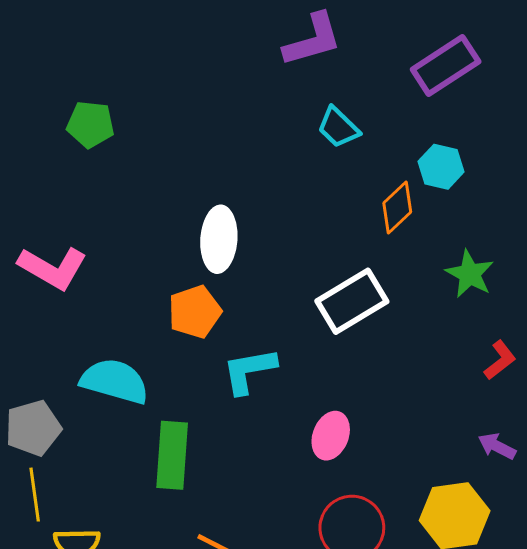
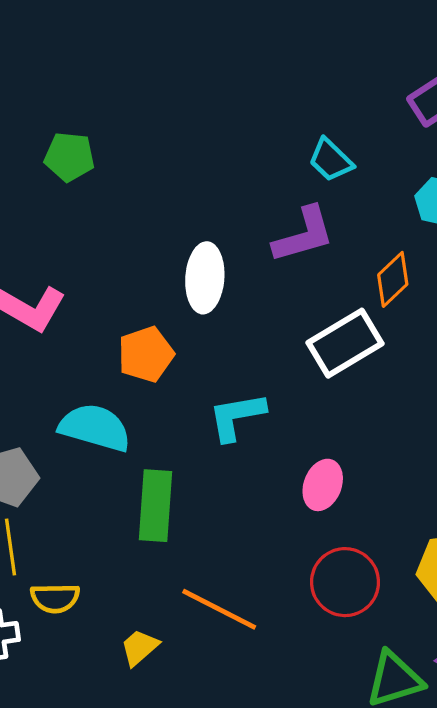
purple L-shape: (313, 40) -> (304, 235), moved
orange diamond: (397, 207) -> (393, 279), moved
orange pentagon: (195, 312) -> (146, 354), moved

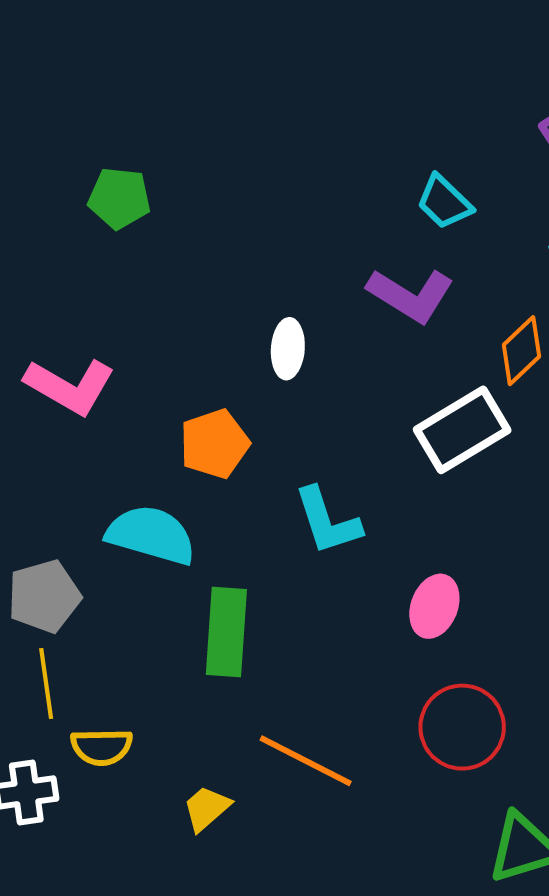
purple L-shape: (304, 235) -> (411, 295), turned 48
white ellipse: (205, 278) -> (288, 349), size x0.7
cyan L-shape: (237, 416) -> (327, 521), turned -98

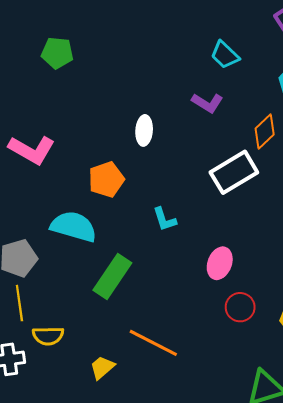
purple L-shape: (411, 295) -> (207, 103), size x0.7
cyan L-shape: (327, 521) -> (165, 219), size x0.7
green rectangle: (226, 632) -> (112, 277), turned 30
red circle: (462, 727) -> (240, 307), moved, size x0.7

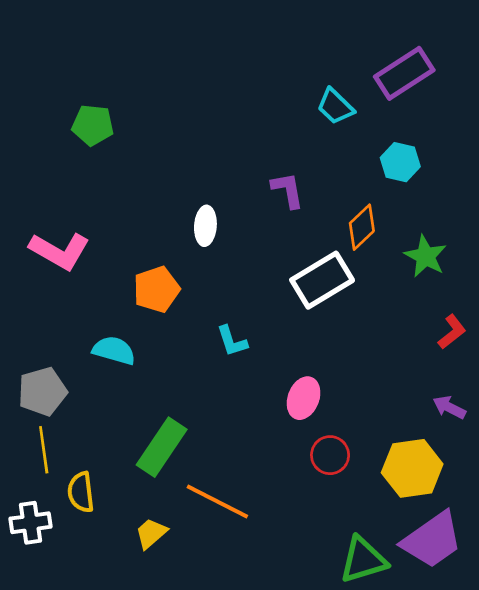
cyan trapezoid: (225, 55) -> (335, 107), moved
purple L-shape: (207, 103) -> (288, 190), turned -132
cyan semicircle: (74, 226) -> (114, 350), size x0.7
green rectangle: (112, 277) -> (162, 447), moved
yellow semicircle: (48, 336) -> (81, 492), turned 84

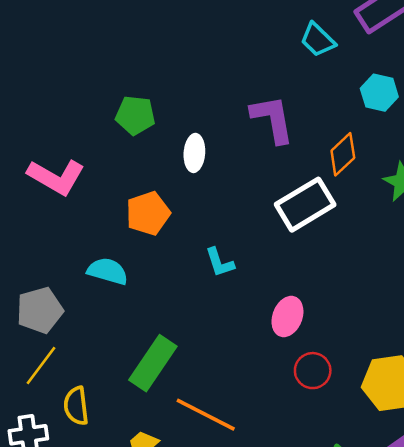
green pentagon: (93, 125) -> (135, 115), moved
purple L-shape: (288, 190) -> (272, 119), size x1.4
yellow line: (44, 450) -> (41, 366), turned 45

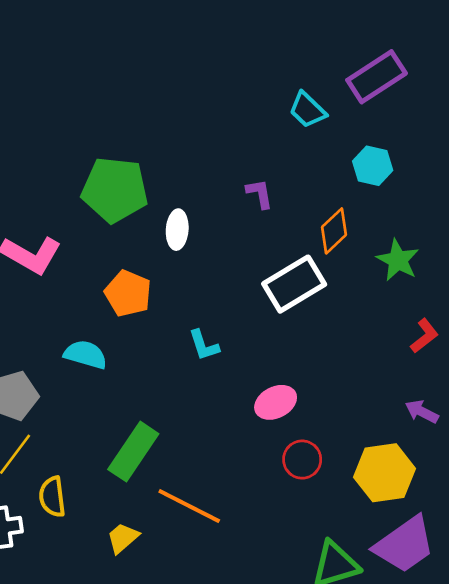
green pentagon: (135, 115) -> (115, 190), size x1.6
purple L-shape: (272, 119) -> (260, 194), size x0.6
orange pentagon: (148, 213) -> (128, 293), turned -30
pink ellipse: (287, 317) -> (276, 402), turned 42

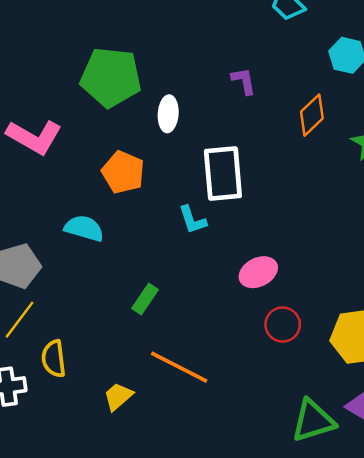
white rectangle: (294, 284) -> (223, 173), moved, turned -64
green rectangle: (133, 452) -> (145, 299), moved, size x0.6

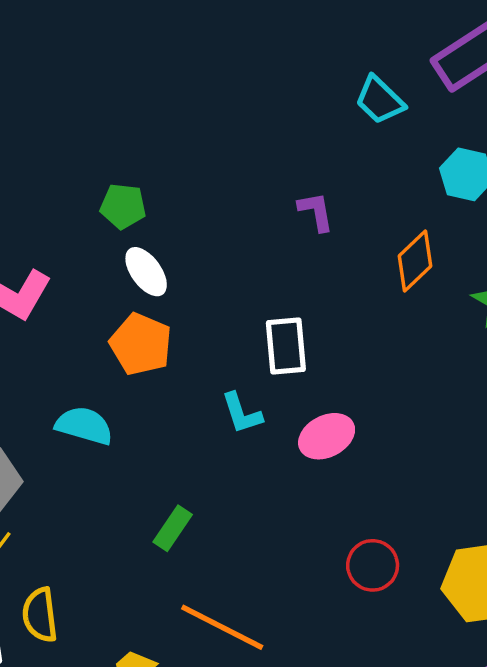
green pentagon: (111, 77) -> (123, 206), size x0.5
white ellipse: (168, 114) -> (146, 272), moved, turned -40
white rectangle: (223, 173) -> (286, 346), size x0.7
pink ellipse: (258, 272) -> (327, 436), moved

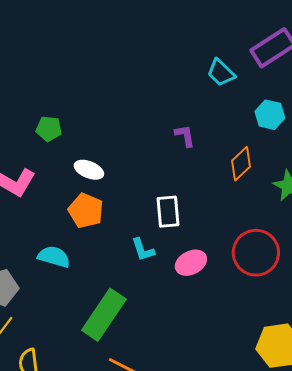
green pentagon: (123, 206) -> (49, 129), moved
white ellipse: (146, 272) -> (89, 170), turned -32
green rectangle: (173, 528) -> (104, 315), size x2.0
red circle: (373, 565) -> (256, 253), moved, size x1.6

